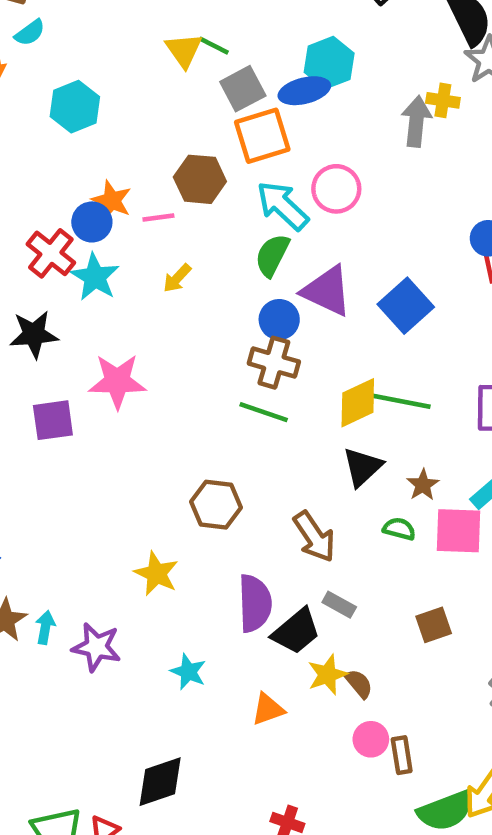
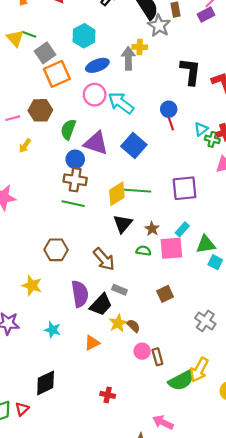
blue ellipse: (304, 91) -> (97, 65), moved
brown hexagon: (200, 179) -> (40, 110), moved
cyan arrow: (283, 206) -> (121, 103), moved

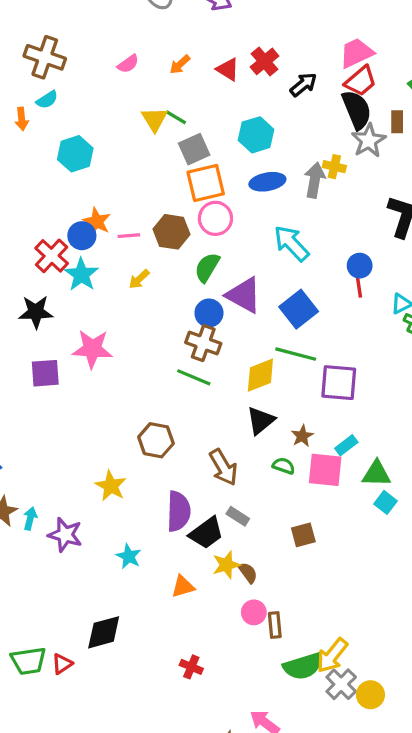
pink circle: (95, 95) -> (215, 218), moved
purple square: (185, 188) -> (339, 383), moved
green line: (137, 191) -> (296, 354), moved
gray cross: (205, 321) -> (341, 684), moved

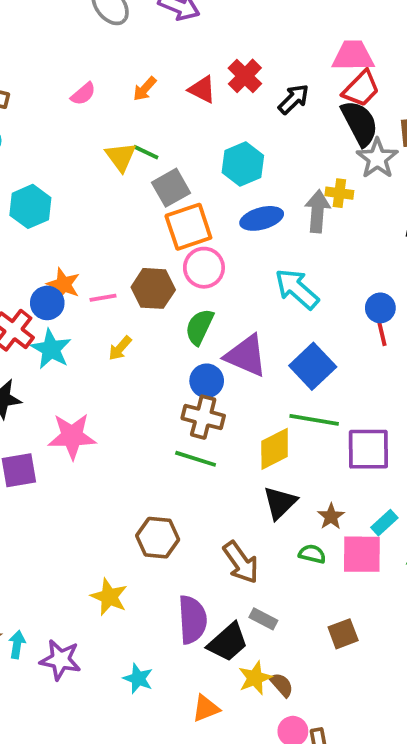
pink trapezoid: (356, 53) -> (353, 56), turned 30

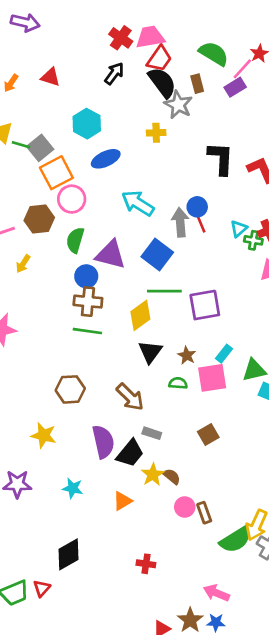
red cross: (245, 76) -> (121, 38), moved
green line: (146, 152) -> (21, 145), moved
gray arrow: (317, 211) -> (180, 222), moved

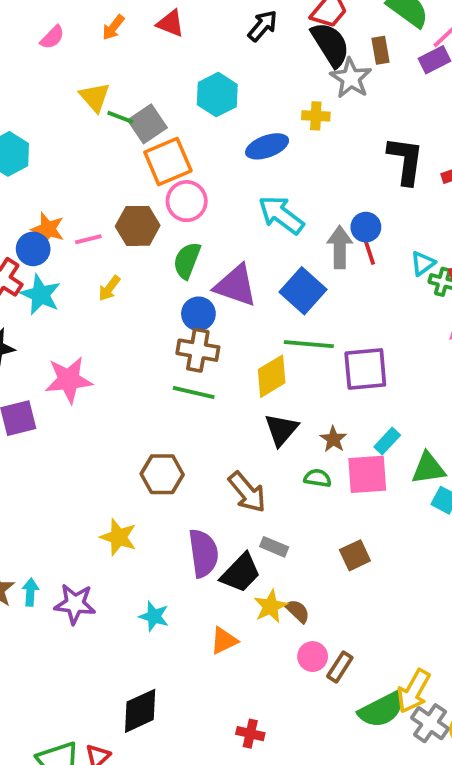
blue ellipse: (106, 159) -> (267, 146), moved
brown rectangle: (204, 513) -> (340, 667), turned 48

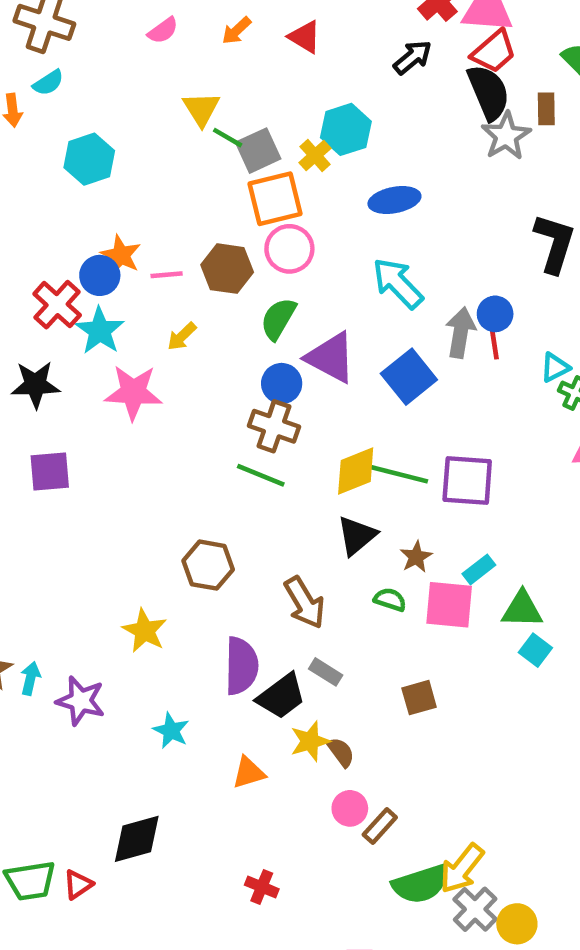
yellow cross: (316, 116) -> (315, 155), moved, turned 36
green line: (309, 344) -> (399, 474), moved
pink star: (69, 380) -> (133, 392), moved

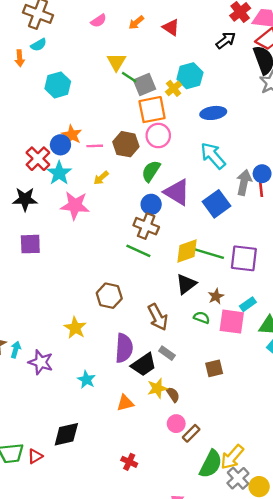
green semicircle: (421, 884) -> (211, 464), turned -48

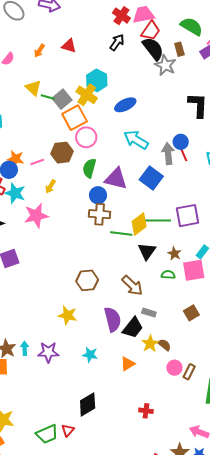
yellow cross: (174, 88) -> (87, 95), size x1.5
green line: (138, 251) -> (121, 233), moved

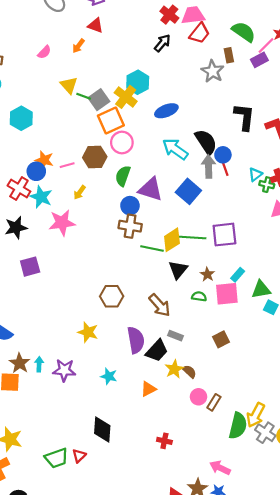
red triangle: (69, 46) -> (96, 25), moved
black semicircle: (153, 49) -> (206, 142), moved
black diamond: (88, 404) -> (102, 429), turned -60

